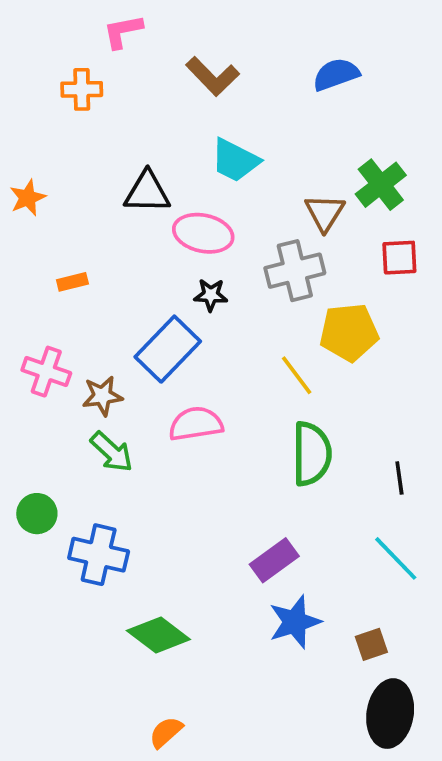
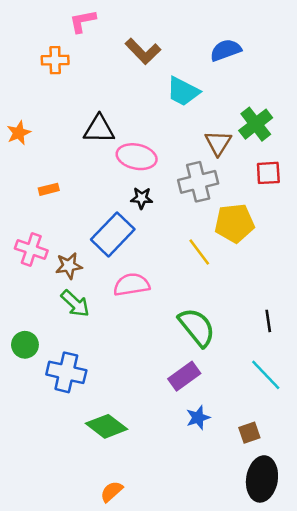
cyan trapezoid: (235, 160) -> (183, 91), moved
green semicircle: (312, 454) -> (197, 327), moved, turned -39
blue star: (295, 622) -> (198, 418), size x0.7

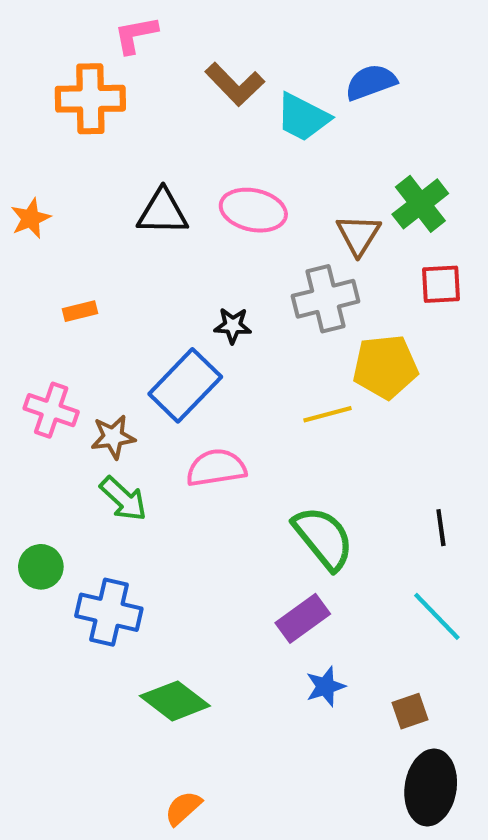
orange cross: (55, 60) -> (90, 99), size x1.5
cyan trapezoid: (183, 91) -> (303, 117), moved
pink ellipse: (137, 157) -> (253, 210), moved
yellow line: (199, 252) -> (328, 414), turned -68

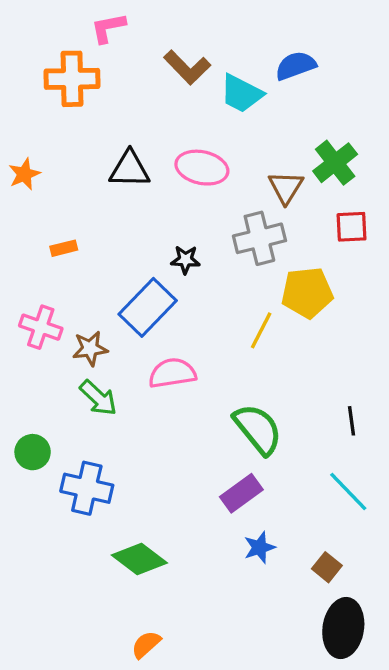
yellow line: (328, 414) -> (261, 330), turned -48
brown square: (410, 711) -> (327, 567), turned -32

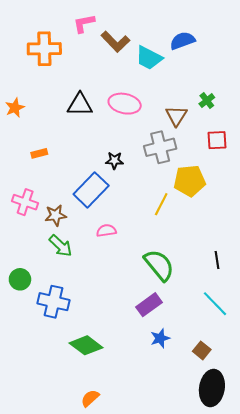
pink L-shape: (108, 28) -> (84, 23), moved
green cross: (335, 163) -> (207, 101), size x0.6
pink semicircle: (172, 373) -> (106, 231), size x0.7

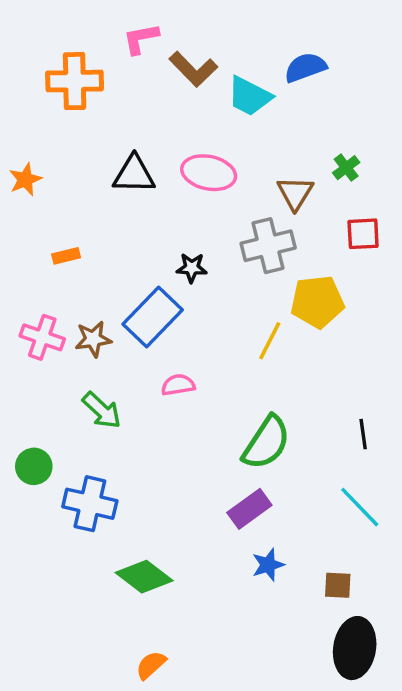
brown star: (56, 215) -> (93, 339), moved
green semicircle: (159, 265) -> (266, 443), turned 72
brown square: (202, 350) -> (338, 585), turned -36

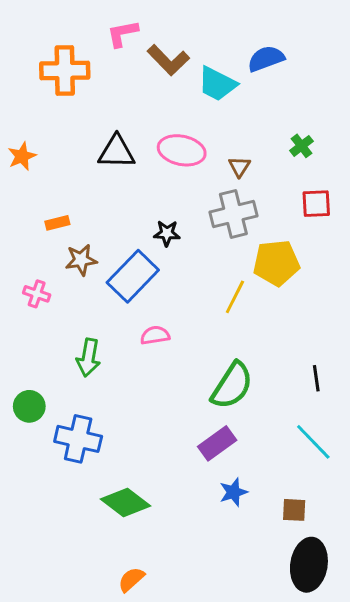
brown triangle: (295, 193) -> (239, 167), moved, size x0.7
pink cross: (42, 337) -> (37, 294), size x0.7
brown star: (93, 339) -> (81, 260), moved
green arrow: (102, 410) -> (88, 358), turned 57

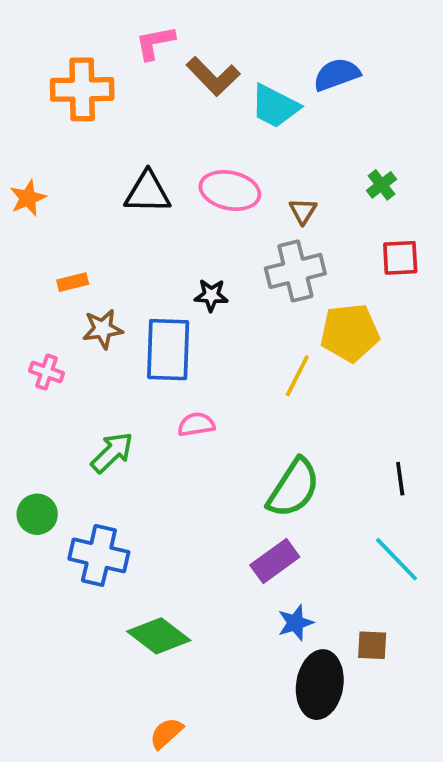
blue rectangle: (133, 276) -> (168, 350), turned -42
green arrow: (88, 358) -> (112, 452), turned -144
black ellipse: (309, 565) -> (320, 685), moved

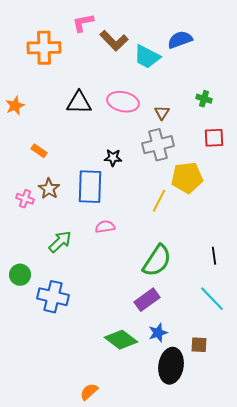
green cross: (382, 185) -> (204, 99), turned -35
orange rectangle: (73, 282) -> (39, 151), turned 49
brown star: (103, 329) -> (49, 189), moved, turned -30
green diamond: (159, 636) -> (121, 340), moved

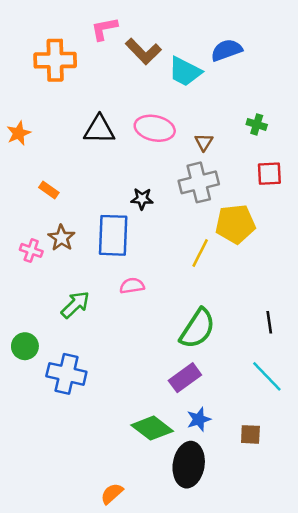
black ellipse: (171, 366) -> (189, 465), moved

